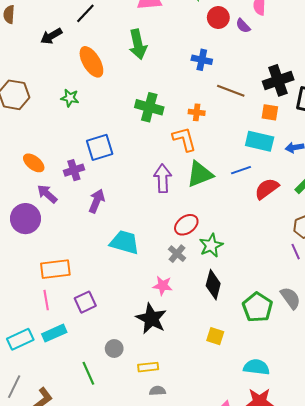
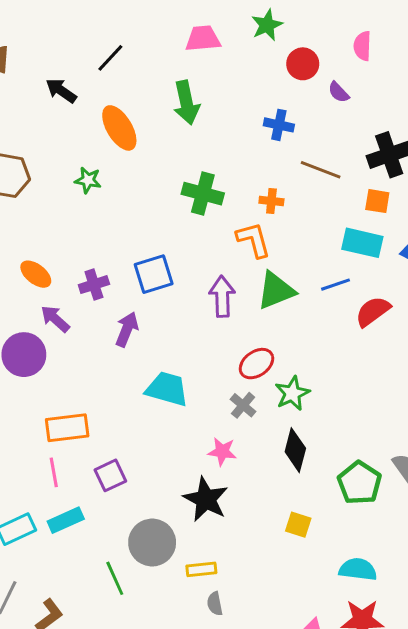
purple semicircle: (243, 26) -> (339, 92), moved
black arrow: (51, 36) -> (61, 91), turned 65
blue square: (100, 147) -> (154, 274), moved
gray circle: (114, 348) -> (152, 543), size x1.8
gray semicircle: (157, 391) -> (215, 604), turned -98

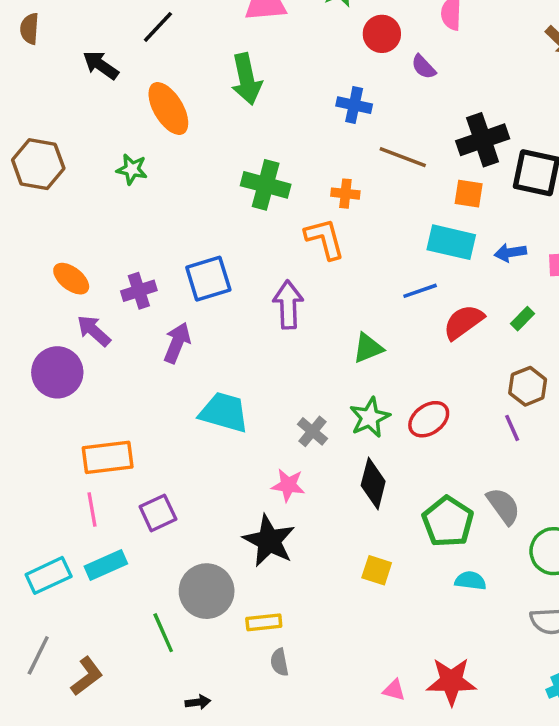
green triangle: (276, 290) -> (368, 348), moved, size x0.7
red ellipse: (257, 364) -> (429, 419), moved
cyan semicircle: (358, 569) -> (470, 581), moved, size x0.7

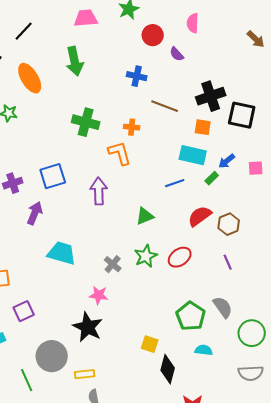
blue arrow: (510, 253) -> (227, 161), turned -30
green rectangle: (522, 319) -> (212, 178), moved
red semicircle: (463, 322) -> (200, 216), moved
brown hexagon: (528, 386) -> (229, 224), moved
black diamond: (373, 483) -> (168, 369), moved

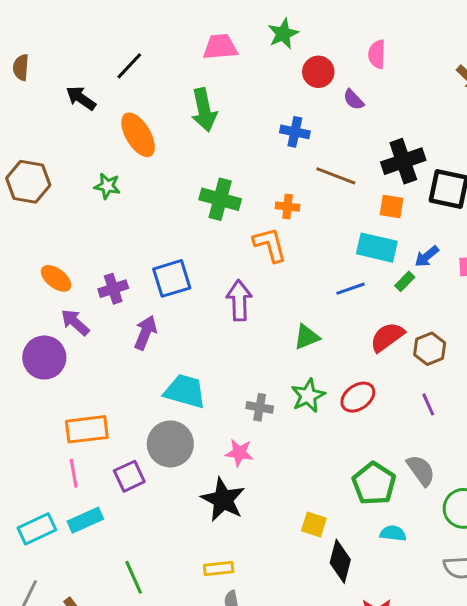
gray cross: (113, 264) -> (260, 407), turned -30
gray circle: (52, 356) -> (170, 444), moved

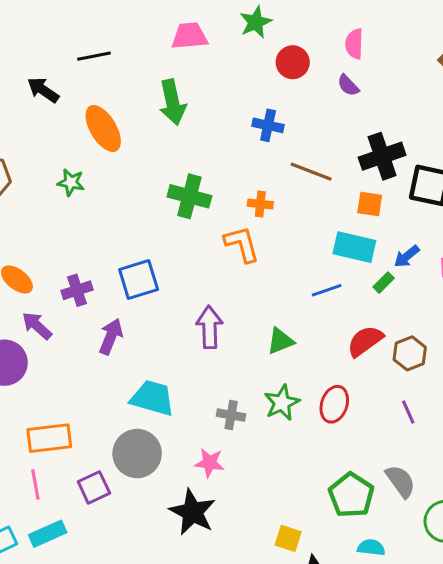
black line: (129, 66) -> (94, 56), turned 36
purple semicircle: (353, 100) -> (348, 85), moved
purple arrow: (239, 300) -> (209, 327), moved
red ellipse: (358, 397) -> (334, 404), turned -36

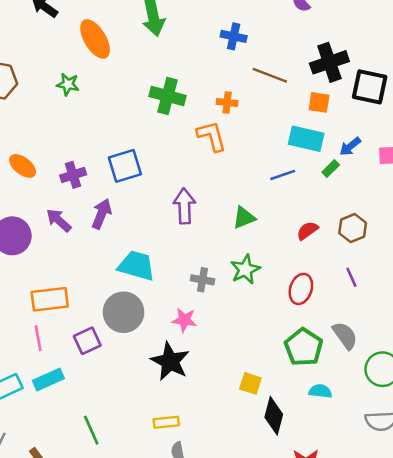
purple arrow: (37, 326) -> (59, 220), moved
red semicircle: (365, 341) -> (307, 231), moved, size x0.7
red ellipse: (334, 404) -> (301, 289), moved

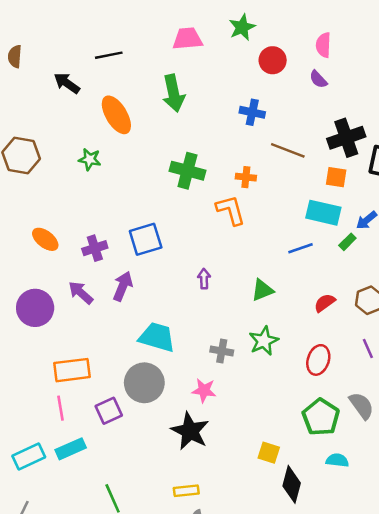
purple arrow: (184, 206) -> (204, 279), size x0.6

